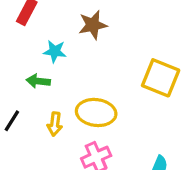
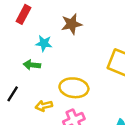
yellow arrow: (55, 124) -> (44, 106), moved, turned 70

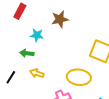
yellow ellipse: (74, 88) -> (79, 77), moved
yellow arrow: (44, 106) -> (37, 73), moved, turned 32

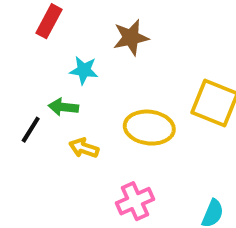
black line: (11, 77) -> (31, 130), moved
yellow ellipse: (79, 77) -> (149, 128), moved

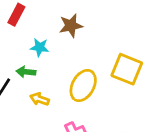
yellow ellipse: (149, 128) -> (83, 86), turned -68

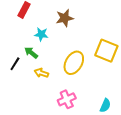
green arrow: (26, 72) -> (31, 53), turned 32

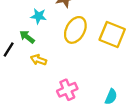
yellow ellipse: (74, 63) -> (75, 30), moved

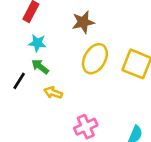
cyan star: (39, 16) -> (37, 43), moved

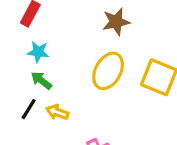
brown star: (83, 22) -> (116, 22), moved
black line: (19, 81) -> (29, 109), moved

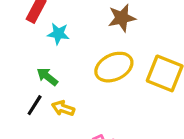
cyan star: (38, 52) -> (58, 34), moved
yellow ellipse: (108, 71) -> (114, 67), turned 36

